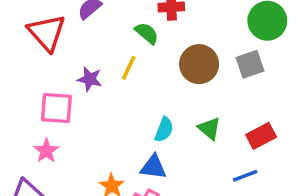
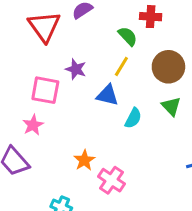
yellow line: (129, 68) -> (121, 66), moved
green triangle: (209, 129) -> (171, 106), moved
blue triangle: (153, 167) -> (108, 95), moved

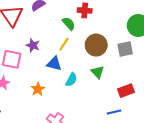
orange star: (84, 160) -> (38, 89), moved

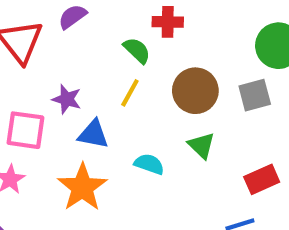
blue triangle: (54, 64) -> (93, 134), moved
cyan semicircle: (71, 80) -> (149, 164), turned -96
orange star: (38, 89) -> (82, 187), size x1.6

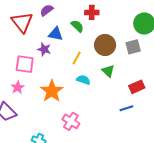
yellow line: (130, 93) -> (77, 58), moved
blue triangle: (93, 134) -> (56, 34), moved

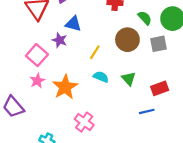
green semicircle: (77, 26) -> (145, 18), moved
pink square: (25, 64) -> (37, 55), turned 30
green triangle: (108, 71) -> (129, 79), moved
pink star: (18, 87) -> (37, 81), moved

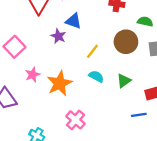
green semicircle: (145, 18) -> (145, 22), turned -40
pink square: (37, 55) -> (14, 47), moved
green triangle: (129, 79) -> (124, 81), turned 32

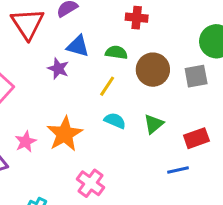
green semicircle: (145, 22) -> (116, 52), moved
pink star: (33, 75) -> (26, 142), moved

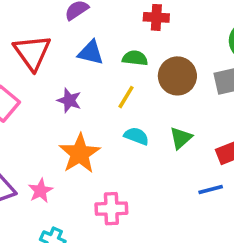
red triangle: (28, 24) -> (32, 52), moved
purple star: (58, 69) -> (69, 100), moved
pink star: (26, 142) -> (41, 191), moved
pink cross: (90, 183) -> (111, 209), turned -36

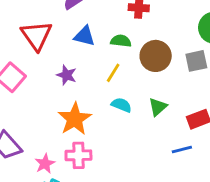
pink star: (41, 191) -> (45, 164), moved
pink cross: (111, 209) -> (78, 155), moved

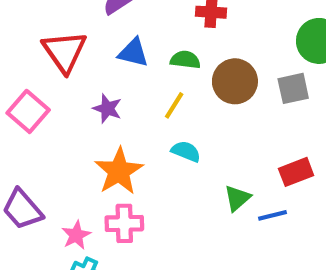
green triangle: (158, 107) -> (237, 198), moved

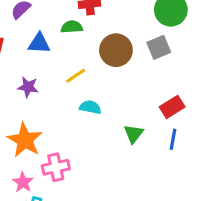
green semicircle: (185, 60) -> (72, 27), moved
yellow line: (174, 105) -> (76, 76), turned 35
orange star: (119, 171) -> (25, 140), moved
blue line: (272, 215) -> (173, 139), moved, turned -55

